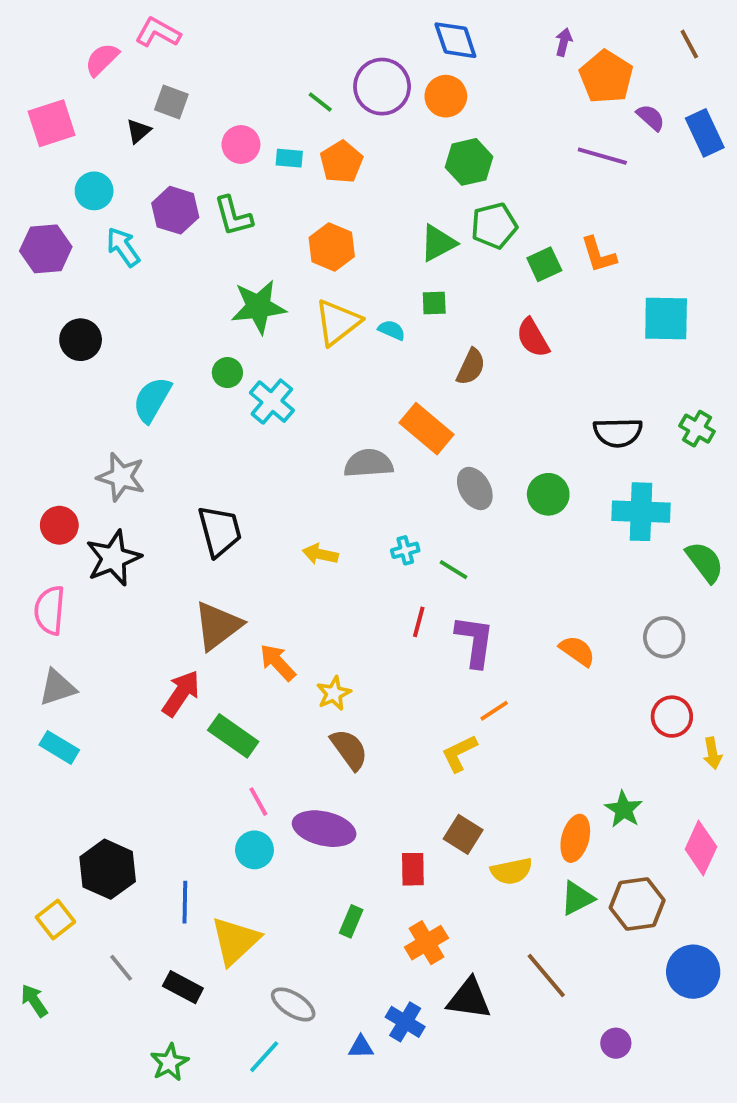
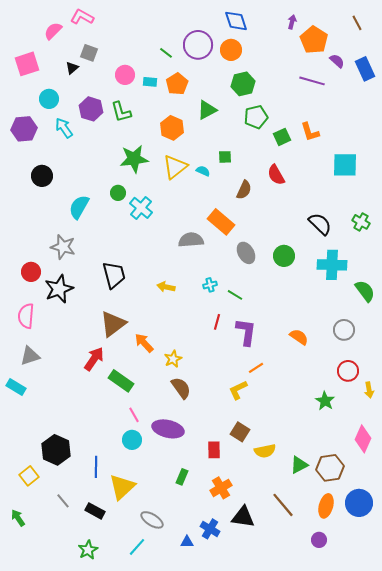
green triangle: (438, 243) -> (207, 110), moved
black semicircle: (618, 432) -> (320, 224), turned -135
cyan rectangle: (59, 747) -> (16, 387), moved
green star: (624, 809) -> (325, 401), moved
orange ellipse: (575, 838) -> (326, 506), moved

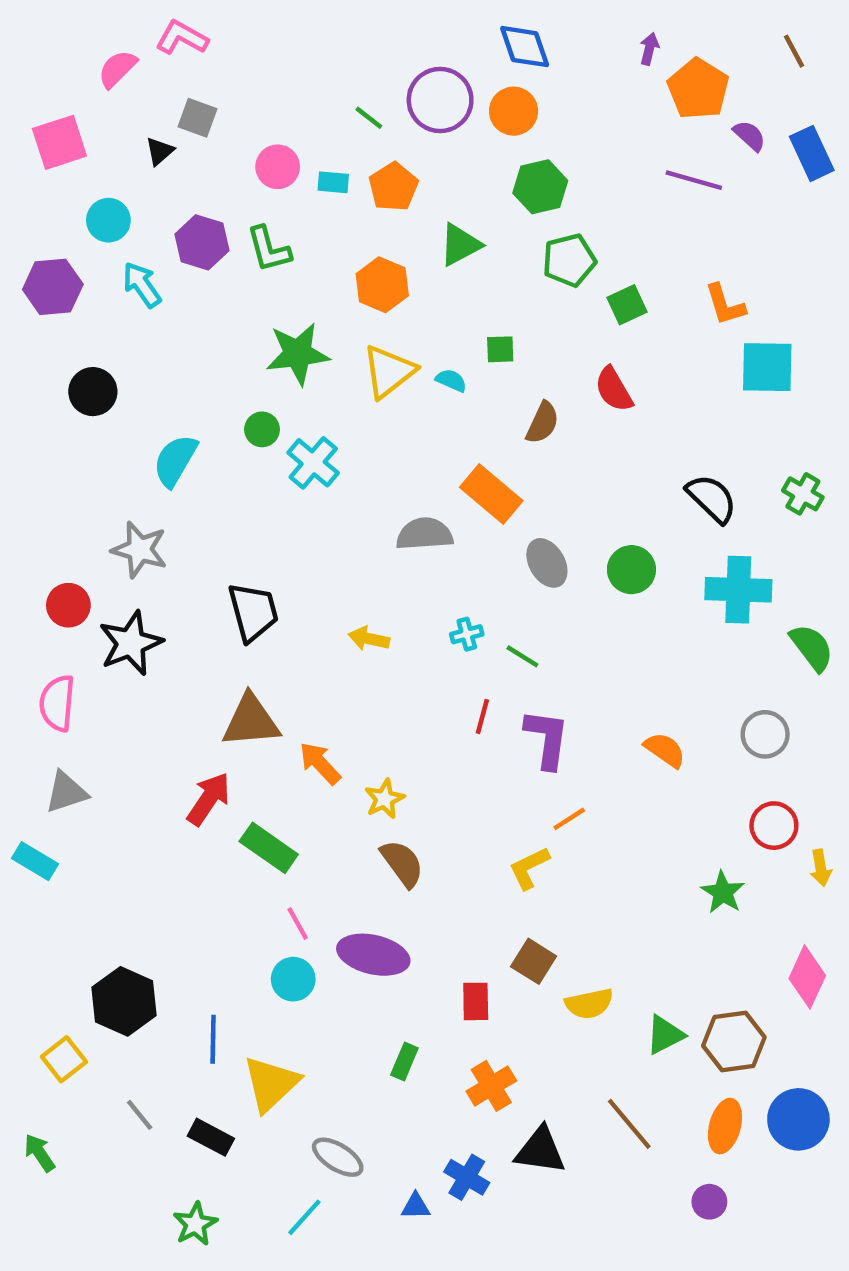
orange L-shape: (310, 132) -> (725, 305), moved
brown triangle: (113, 324) -> (251, 721), turned 32

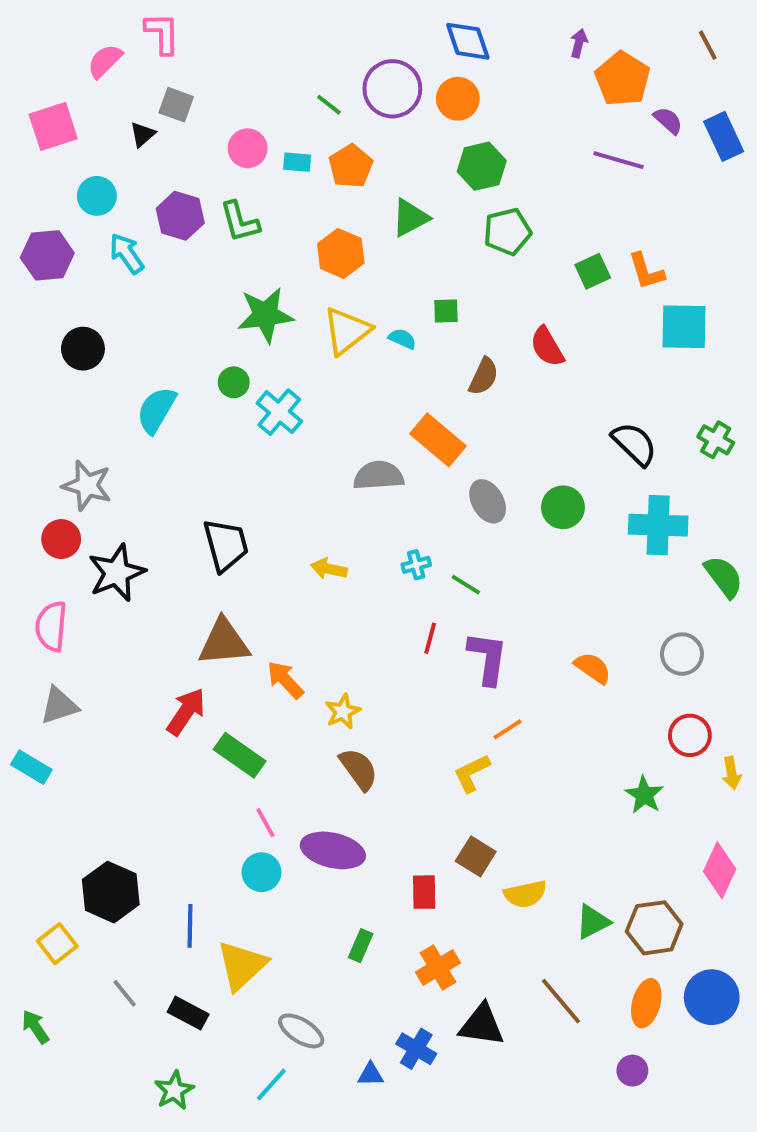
pink L-shape: (182, 38) -> (162, 33), turned 60
green square: (627, 305) -> (593, 271), moved
gray star: (140, 550) -> (87, 485), moved

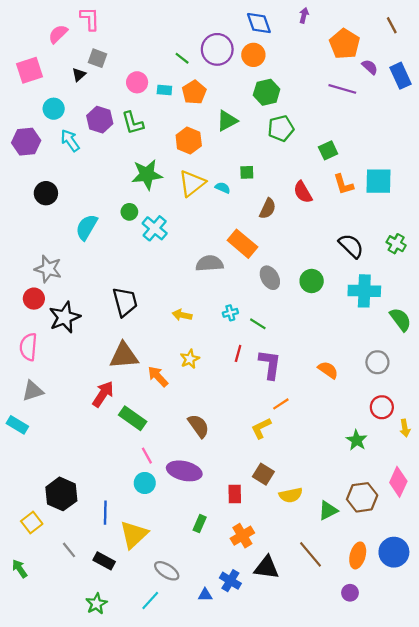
purple arrow: (579, 43) -> (304, 15), moved
orange L-shape: (646, 271) -> (343, 184), moved
yellow star: (343, 712) -> (190, 359), moved
brown hexagon: (654, 928) -> (362, 497), moved

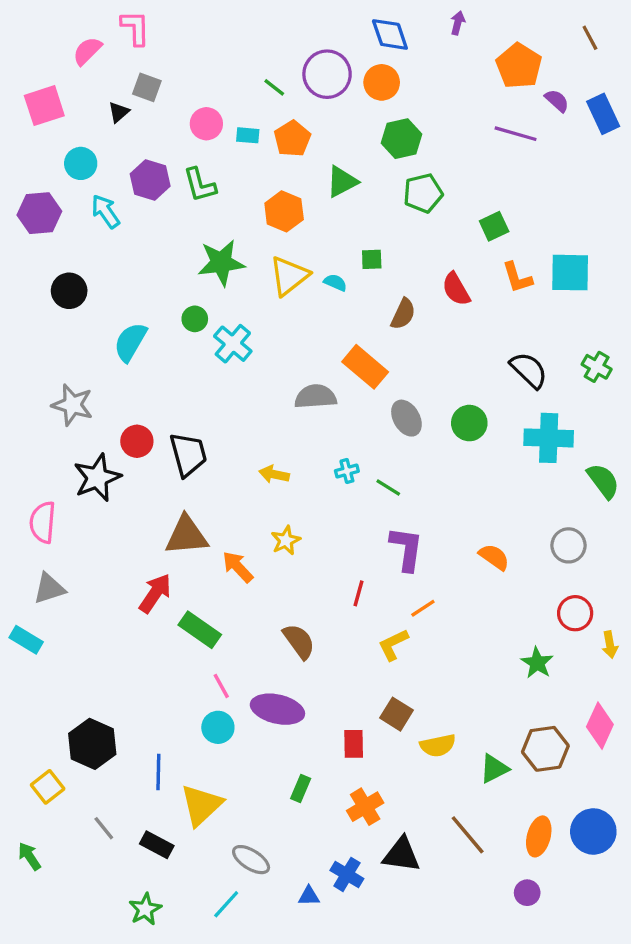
red circle: (34, 299) -> (137, 441), moved
red line: (238, 353) -> (358, 593), moved

